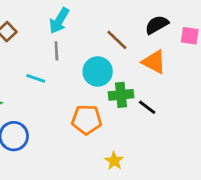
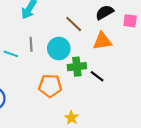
gray line: (56, 51) -> (31, 44), moved
orange triangle: (154, 62) -> (102, 41), turned -36

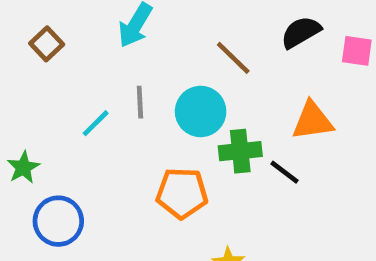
orange triangle: (102, 41) -> (313, 121), moved
cyan line: (11, 54) -> (96, 123), turned -64

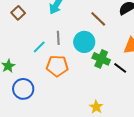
green cross: (240, 151) -> (101, 59), turned 30
orange pentagon: (182, 193) -> (57, 66), moved

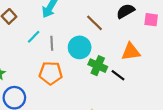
cyan line: (39, 47) -> (34, 37), moved

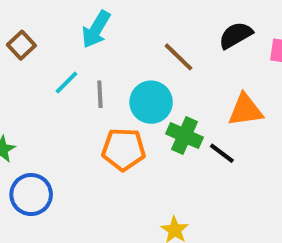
orange pentagon: (51, 73) -> (124, 149), moved

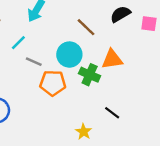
gray line: (100, 94) -> (34, 62), moved, turned -63
orange triangle: (245, 110) -> (112, 59), moved
black line: (222, 153) -> (112, 113), moved

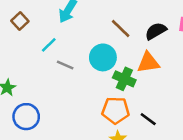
black semicircle: (120, 14) -> (156, 31), moved
orange pentagon: (53, 83) -> (115, 110), moved

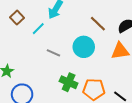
cyan line: (49, 45) -> (38, 29), moved
green cross: (124, 79) -> (69, 82), moved

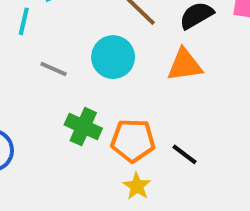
cyan line: (38, 29) -> (24, 21), turned -32

